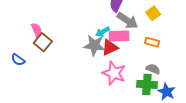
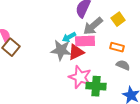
gray arrow: (127, 21) -> (93, 26), turned 105
gray semicircle: (153, 69) -> (123, 65), moved
green cross: (147, 84) -> (96, 86), moved

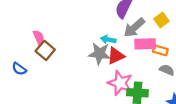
cyan arrow: (69, 37) -> (108, 40), turned 40
pink rectangle: (85, 41) -> (145, 44), moved

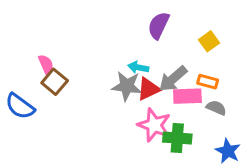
gray arrow: (134, 28) -> (173, 79), moved
pink rectangle: (145, 44) -> (187, 96), moved
blue semicircle: (19, 69) -> (20, 106), size x1.5

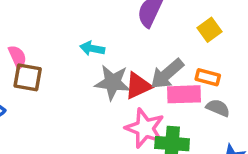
cyan arrow: (138, 67) -> (92, 48), moved
brown square: (55, 82) -> (28, 77), turned -30

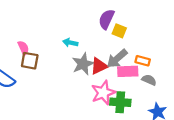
yellow square: (209, 30) -> (119, 31), moved, turned -32
gray star: (113, 82) -> (83, 64), turned -30
pink star: (145, 128) -> (103, 93), turned 30

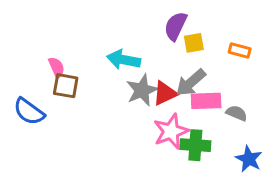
yellow square: (119, 31) -> (194, 43), turned -32
cyan arrow: (70, 43) -> (124, 60), size x1.5
orange rectangle: (143, 61) -> (240, 51), moved

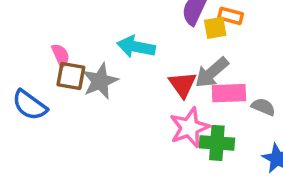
orange rectangle: (240, 51) -> (231, 16), moved
gray star: (142, 90) -> (100, 81), moved
red triangle: (165, 93) -> (183, 85), turned -40

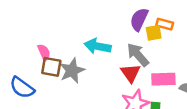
gray arrow: (212, 73) -> (138, 55), moved, turned 90

